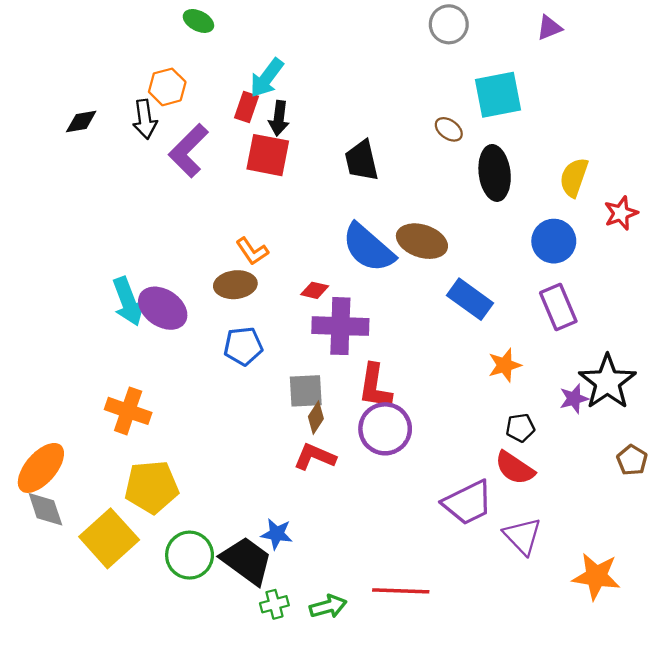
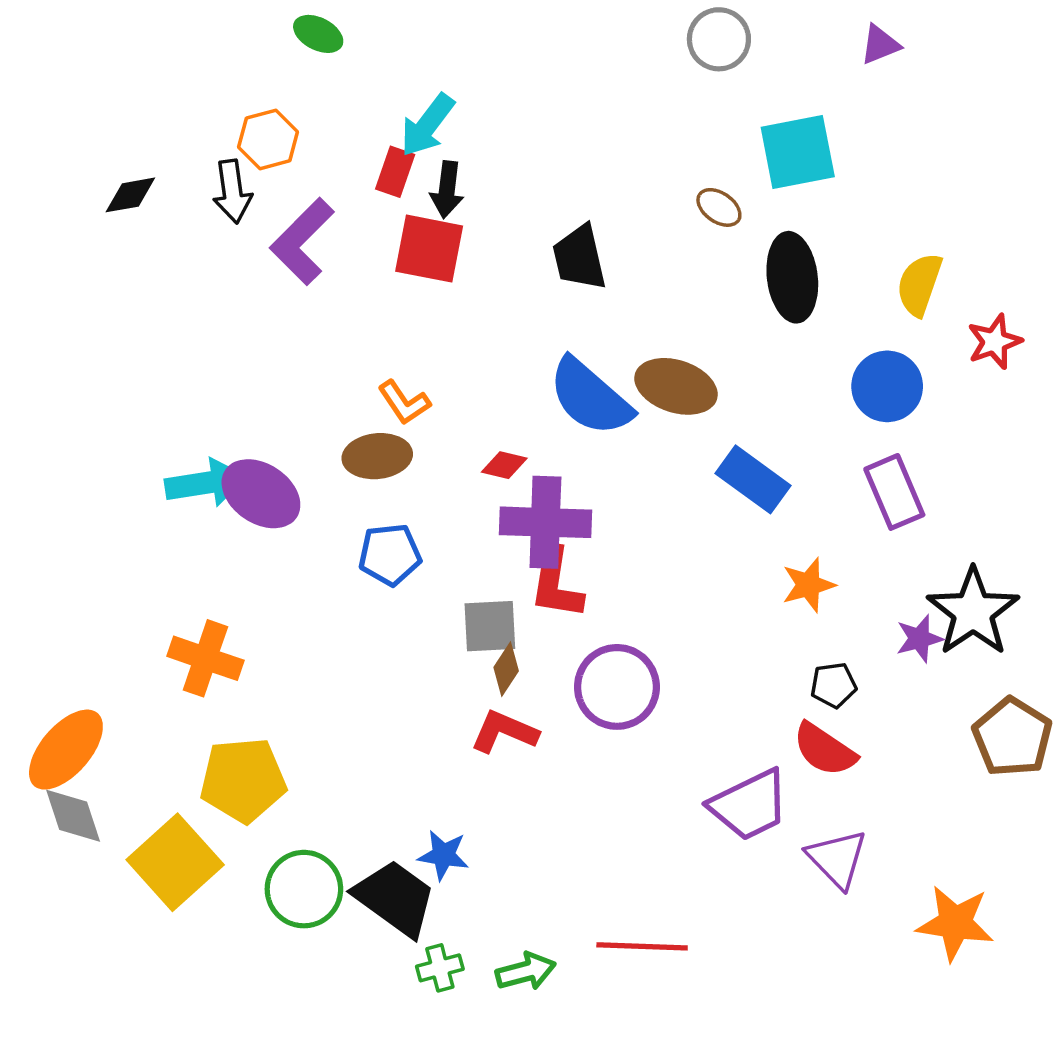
cyan arrow: (128, 301) -> (205, 483), turned -78
red L-shape: (375, 386) -> (556, 583), moved
brown pentagon: (632, 460) -> (1012, 737), size x1.6

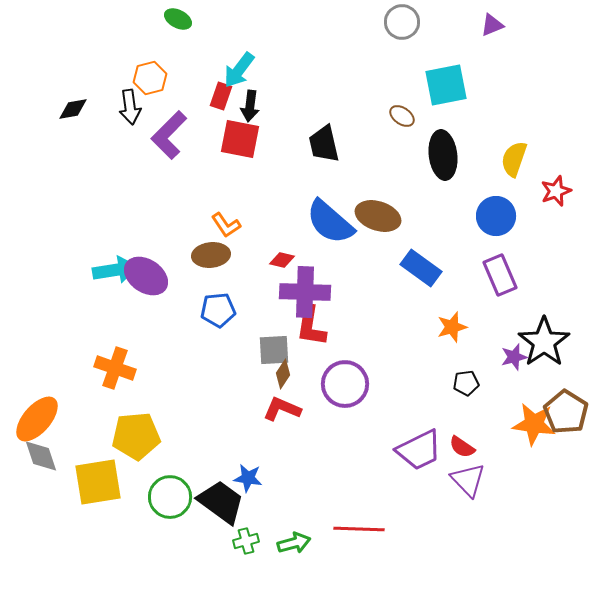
red semicircle: (825, 750) -> (462, 447), moved, size x0.7
yellow square: (175, 862) -> (98, 482), turned 33
orange star: (955, 923) -> (534, 424), moved

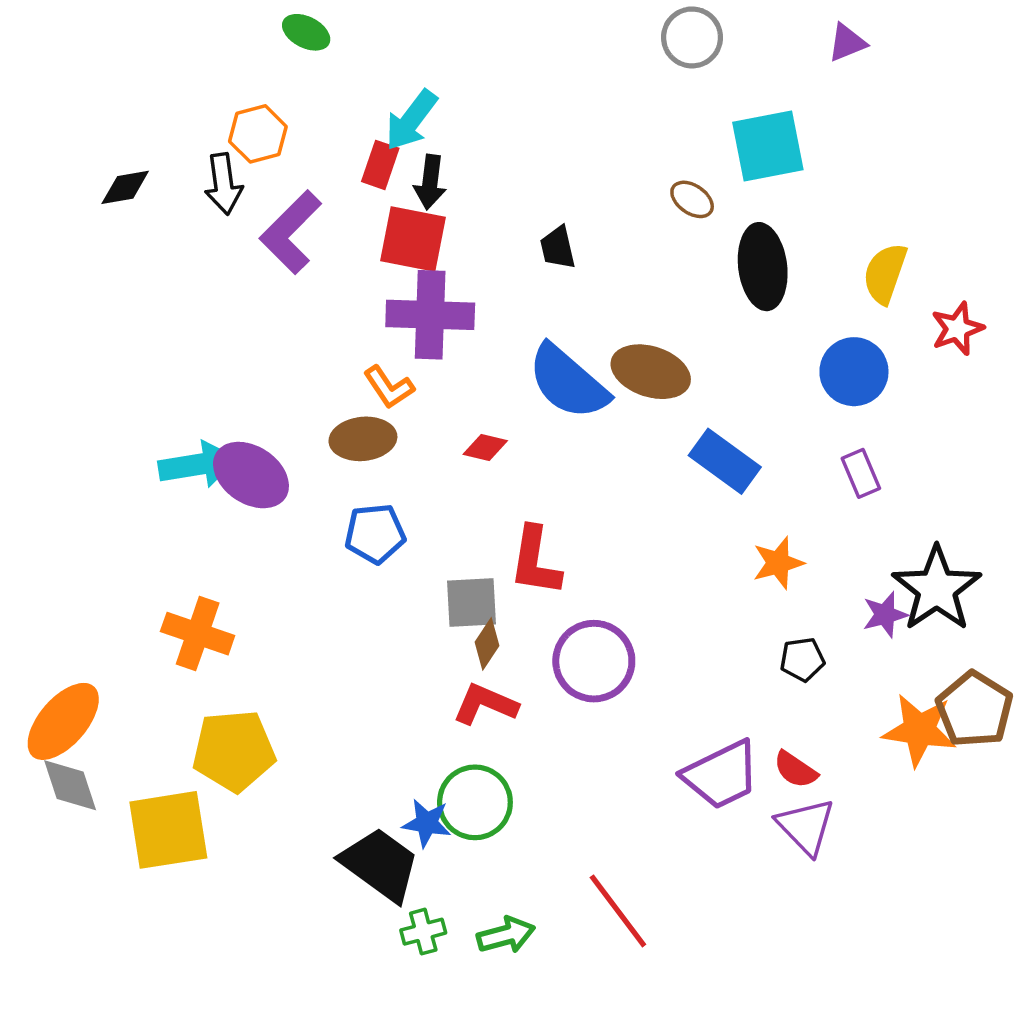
black trapezoid: (324, 144) -> (558, 248), size x0.7
purple rectangle: (500, 275) -> (861, 473), size x0.7
purple cross: (305, 292) -> (430, 315), moved
green circle: (170, 497) -> (475, 802), moved
red line: (359, 529) -> (618, 911), turned 51

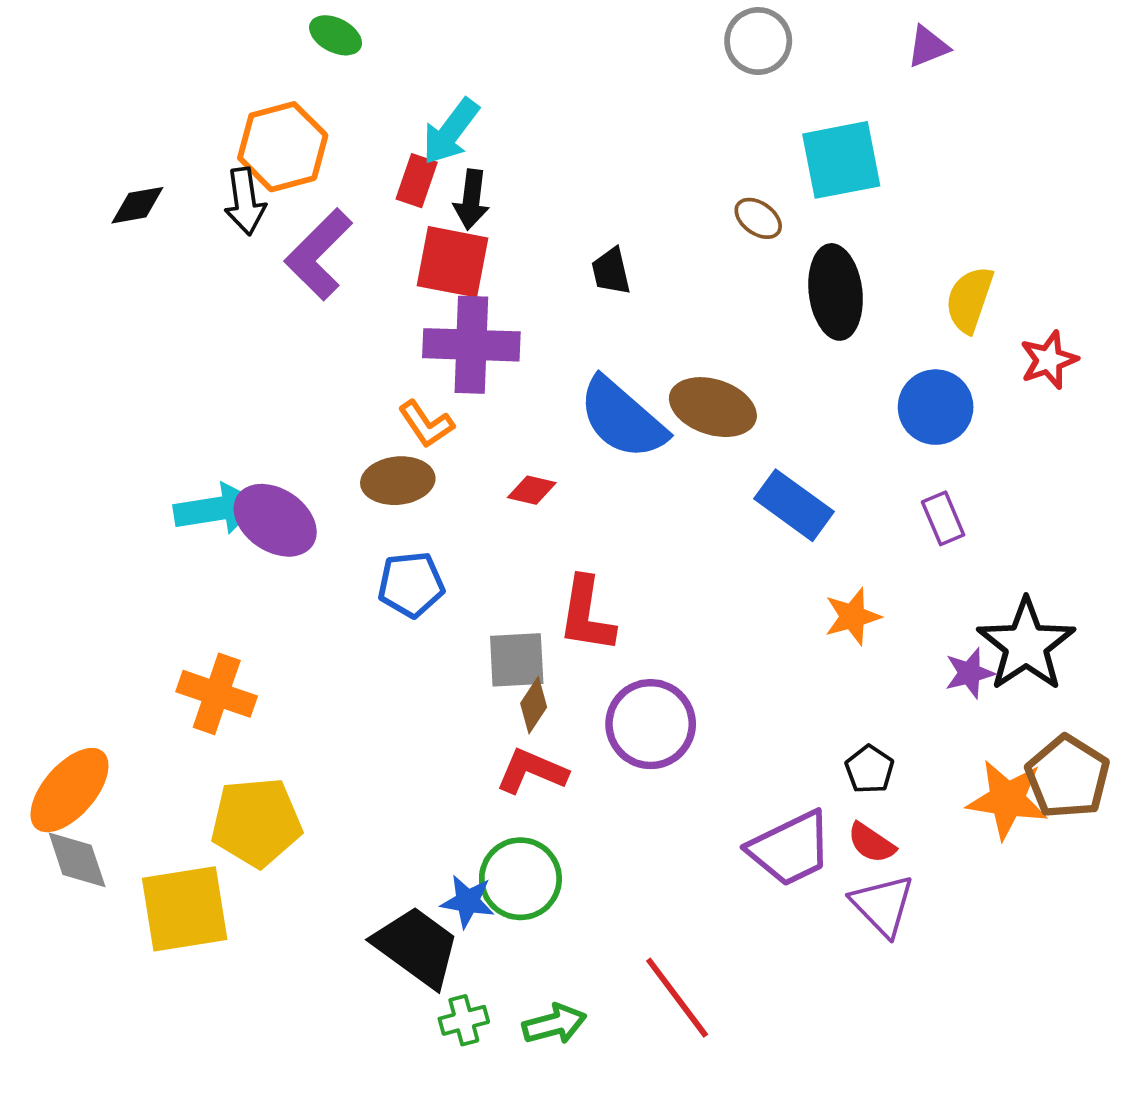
orange hexagon: (258, 134) -> (283, 147), size x1.4
black pentagon: (802, 659) -> (869, 769), moved, turned -30

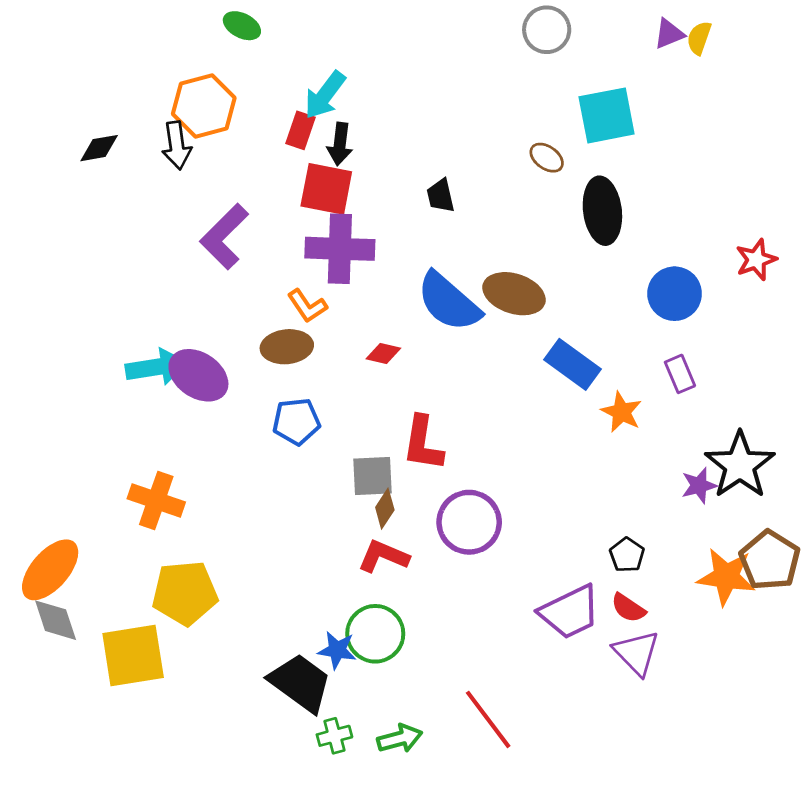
purple L-shape: (319, 254) -> (224, 237), moved
yellow semicircle: (969, 300) -> (699, 38), moved, size x0.7
orange star: (853, 616) -> (621, 412), moved, turned -30

